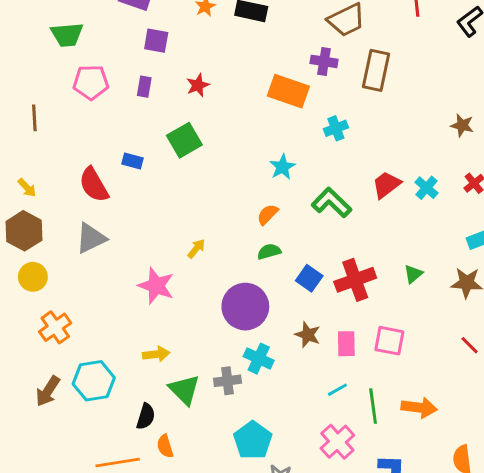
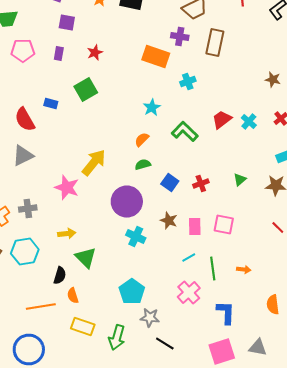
yellow arrow: (196, 249) -> (94, 162), size x2.0
red cross: (355, 280) -> (201, 184), size x0.6
gray cross: (227, 381) -> (28, 208), moved
orange arrow: (419, 408) -> (244, 270), size x0.6

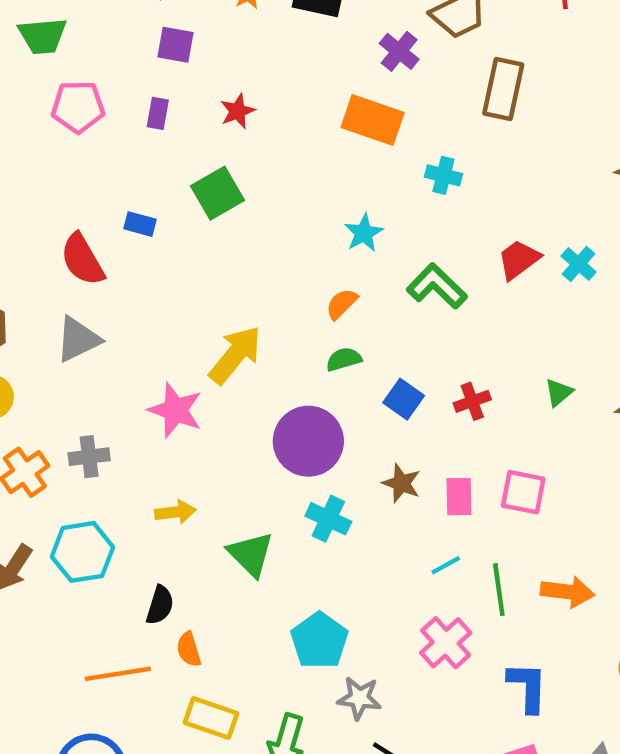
purple cross: (180, 36) -> (399, 51), moved, turned 30
cyan cross: (188, 82) -> (443, 175), turned 35
green triangle: (86, 258) -> (251, 554), moved
orange arrow: (244, 270) -> (568, 592), size x1.6

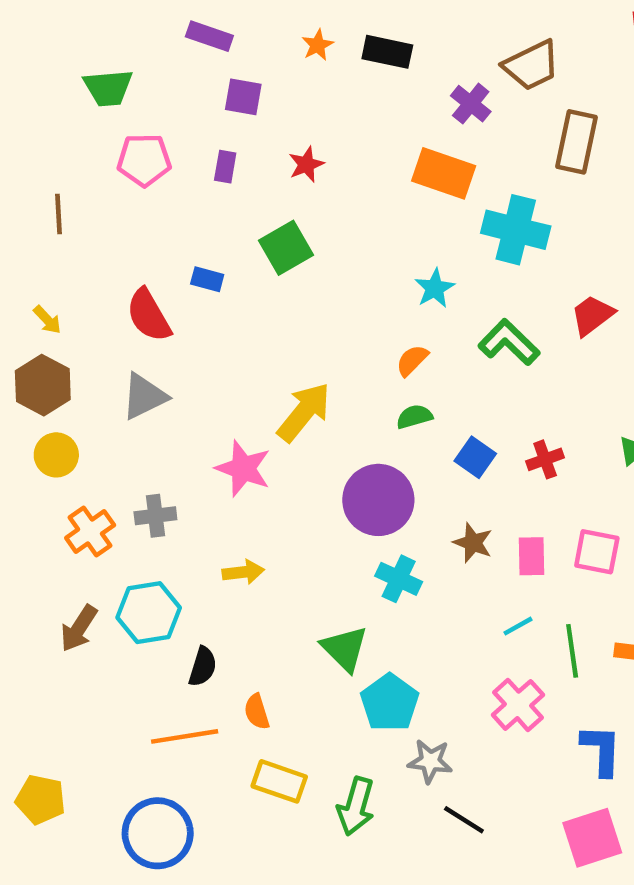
cyan cross: (443, 175) -> (516, 230), size x1.8
green triangle: (251, 554) -> (345, 649), moved
black semicircle: (160, 605) -> (203, 667), moved

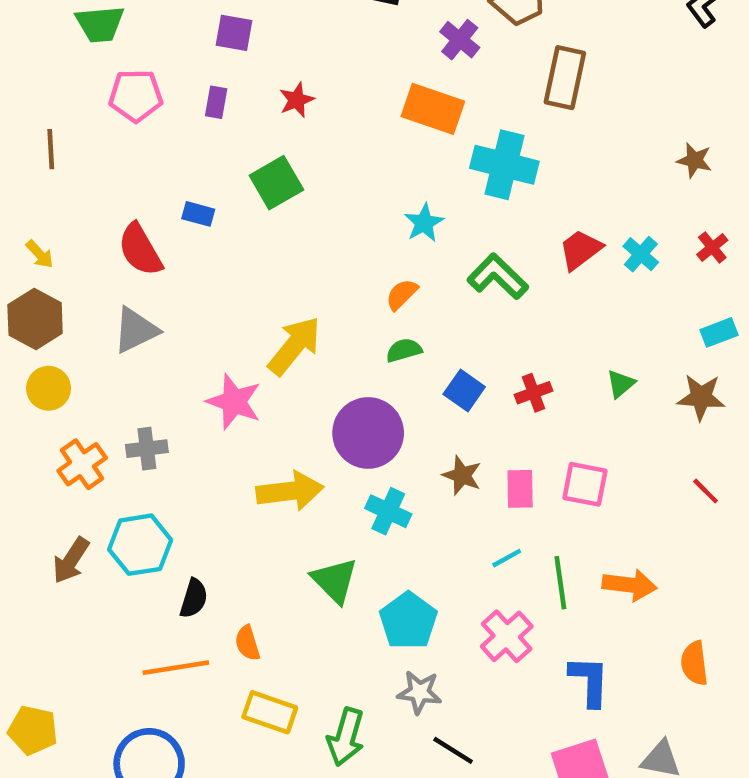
yellow arrow: (243, 572) -> (290, 491), moved, size x1.6
cyan pentagon: (390, 703) -> (408, 621), moved

